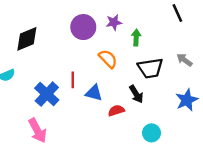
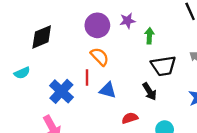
orange semicircle: (108, 59) -> (100, 57), moved
red semicircle: (116, 111) -> (130, 118), moved

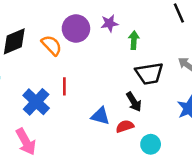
orange semicircle: (100, 57) -> (52, 45), moved
blue triangle: (108, 90) -> (100, 116), moved
red semicircle: (130, 118) -> (125, 126), moved

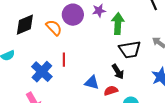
green arrow: (134, 40) -> (118, 24), size x1.5

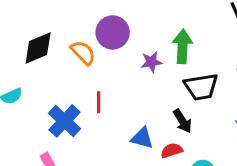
purple star: (99, 11) -> (151, 62), moved

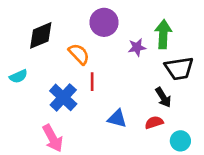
orange semicircle: (83, 53) -> (79, 54), moved
blue triangle: (142, 138) -> (117, 118), moved

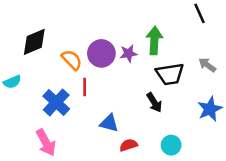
purple circle: (104, 22) -> (101, 53), moved
red semicircle: (154, 122) -> (129, 145), moved

